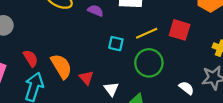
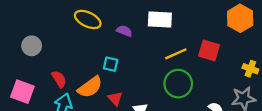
cyan square: (116, 44) -> (111, 64), moved
orange semicircle: (61, 66) -> (90, 87), turned 85

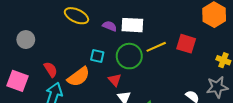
white rectangle: (160, 19) -> (132, 25), moved
green circle: (178, 84) -> (129, 56), moved
red triangle: (115, 98) -> (115, 80), moved

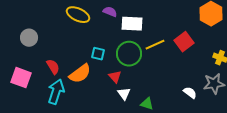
purple semicircle: (110, 26) -> (110, 12), moved
red square: (186, 44) -> (184, 42), turned 36

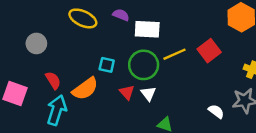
gray circle: (29, 38) -> (36, 43), moved
white triangle: (124, 94) -> (148, 93), moved

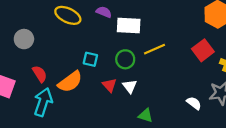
red square: (209, 51) -> (203, 50), moved
green circle: (144, 65) -> (125, 59), size x0.7

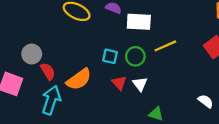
gray circle: (24, 39) -> (32, 54), moved
cyan square: (90, 59) -> (110, 56), moved

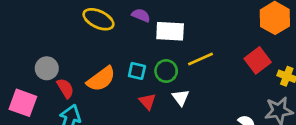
orange semicircle: (79, 79) -> (101, 79), moved
white triangle: (140, 84) -> (181, 97), moved

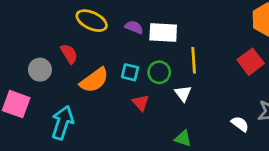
purple semicircle: (141, 15) -> (134, 27), moved
yellow line: (201, 59) -> (194, 60), turned -70
red semicircle: (65, 88) -> (69, 54), moved
white triangle: (181, 97) -> (183, 93), moved

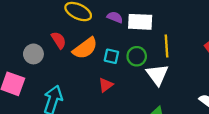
orange semicircle: (94, 80) -> (85, 48), moved
white triangle: (183, 93) -> (157, 75), size x1.5
red triangle: (141, 103) -> (106, 85), moved, turned 35

